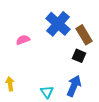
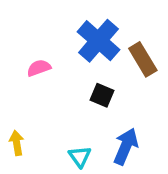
black square: (79, 56) -> (102, 95), moved

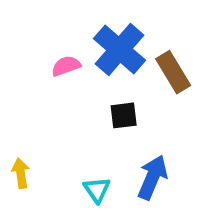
pink semicircle: (39, 68) -> (66, 66), moved
black square: (102, 95) -> (124, 115), turned -30

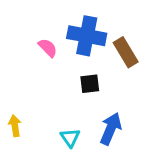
blue cross: (120, 49) -> (87, 36), turned -30
pink semicircle: (66, 66) -> (48, 48), turned 66

